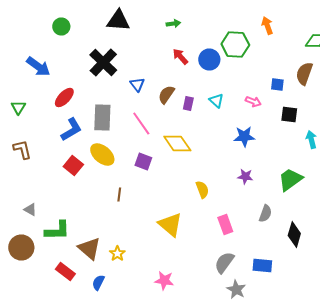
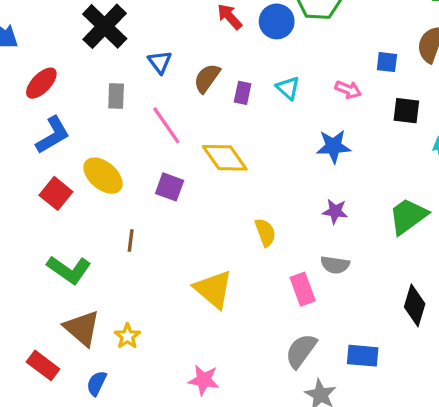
gray rectangle: (102, 118) -> (116, 96), moved, size x0.6
gray semicircle: (265, 214) -> (335, 265), moved, turned 78
green L-shape: (57, 230) -> (69, 270), moved, turned 36

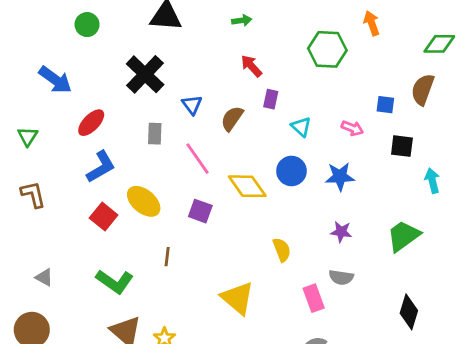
blue circle: (277, 21) -> (291, 171), moved
purple rectangle: (243, 93) -> (271, 99), moved

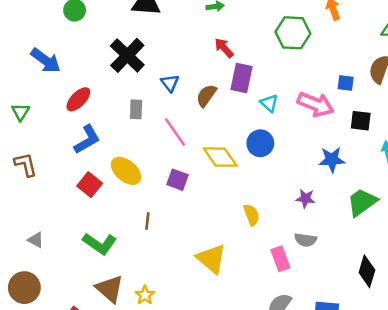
purple rectangle: (271, 99) -> (241, 78), size x1.6
pink arrow: (352, 128) -> (316, 104), size x1.8
blue star: (340, 177) -> (332, 160), moved

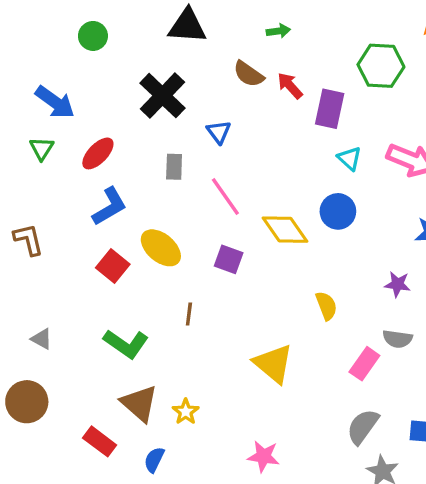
purple rectangle: (241, 78) -> (330, 109), moved
brown semicircle: (206, 96) -> (249, 74), moved, turned -90
green triangle: (21, 112) -> (42, 149), moved
pink rectangle: (280, 259) -> (364, 364), turned 55

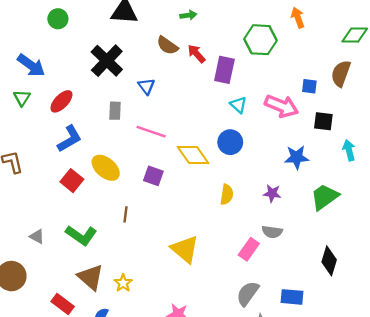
pink line: (225, 197) -> (151, 132), turned -36
yellow semicircle: (326, 306) -> (227, 195), moved, turned 30
gray triangle: (42, 339) -> (37, 236), moved

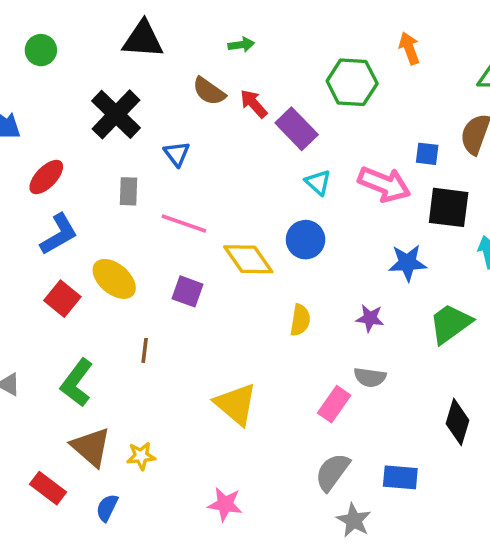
purple rectangle: (224, 70) -> (297, 129), turned -56
black square: (323, 121) -> (449, 207), size x1.4
green L-shape: (81, 235) -> (77, 383), turned 92
yellow star: (123, 283) -> (141, 456), turned 30

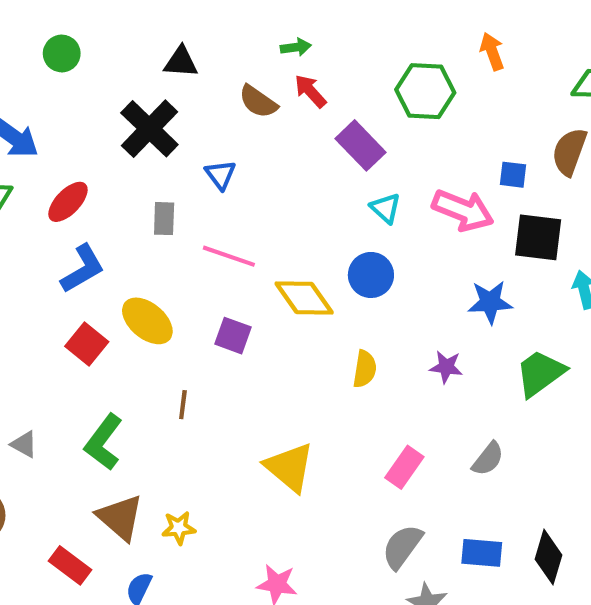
black triangle: (143, 39) -> (181, 62), moved, size x0.7
red arrow: (254, 104) -> (310, 91), moved
gray semicircle: (370, 377) -> (488, 459), moved, turned -60
black diamond: (458, 422) -> (549, 557), moved

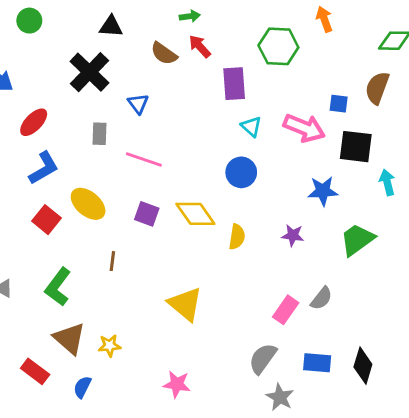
purple rectangle: (361, 145) -> (234, 84), turned 40
yellow diamond: (304, 298) -> (195, 214), moved
pink rectangle: (404, 467) -> (286, 310), moved

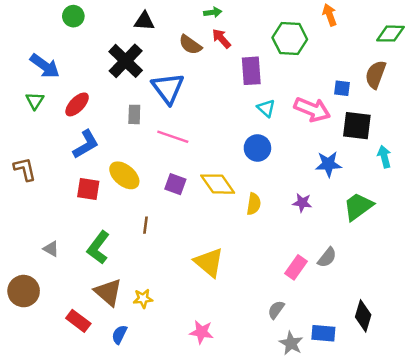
blue triangle: (138, 104) -> (168, 88), size x1.8
red square: (47, 220) -> (88, 189), turned -30
gray semicircle: (263, 358) -> (276, 310), size x0.7
blue rectangle: (317, 363) -> (323, 333), moved

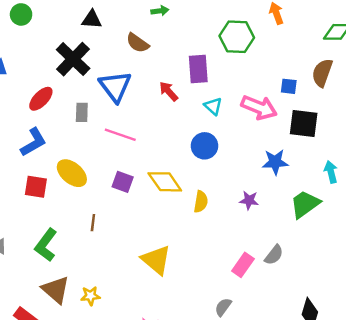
red arrow: (221, 39) -> (169, 91), moved
red ellipse: (77, 104) -> (41, 99), moved
cyan arrow: (384, 157) -> (331, 172), moved

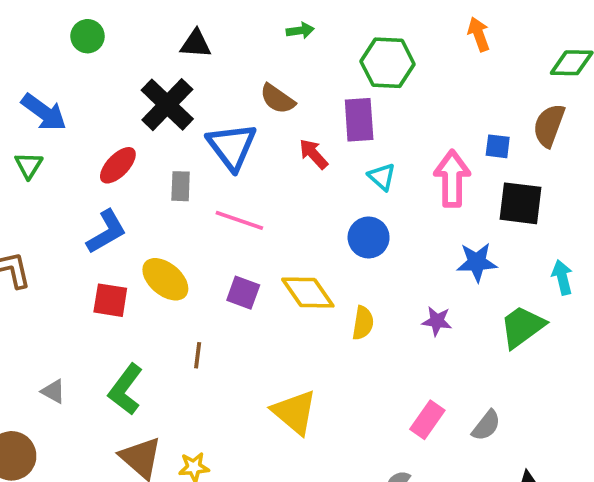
green hexagon: (237, 37) -> (388, 63), moved
brown semicircle: (138, 43) -> (277, 99), moved
pink arrow: (259, 107) -> (452, 179), turned -112
gray semicircle: (274, 255) -> (486, 425), moved

